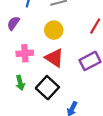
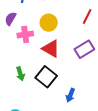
pink cross: (25, 53) -> (25, 34), moved

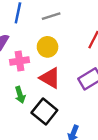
green arrow: (20, 74) -> (20, 95), moved

